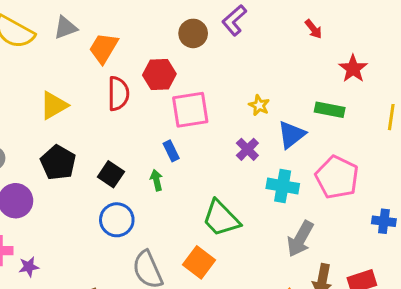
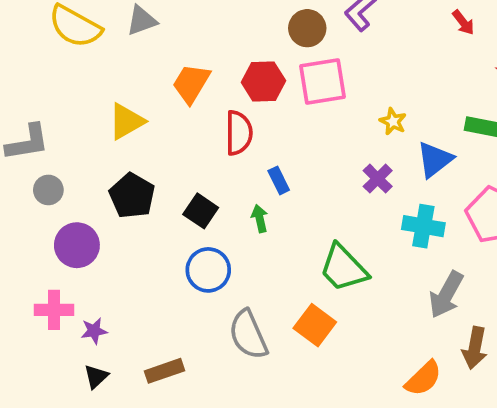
orange trapezoid: (104, 48) -> (191, 83), moved
red semicircle: (118, 94) -> (239, 133), moved
pink square: (190, 110) -> (322, 81), moved

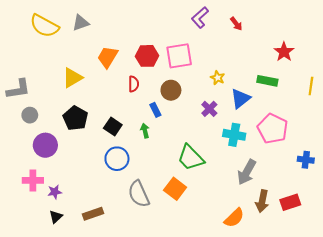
red arrow: (463, 22) -> (236, 24), moved
brown circle: (307, 28) -> (171, 90), moved
red semicircle: (239, 133) -> (134, 84), size x0.7

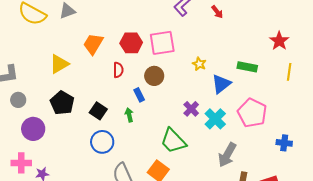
red star: (284, 52) -> (279, 41), moved
purple cross: (209, 109) -> (191, 109), moved
cyan cross: (234, 135) -> (215, 119), turned 35

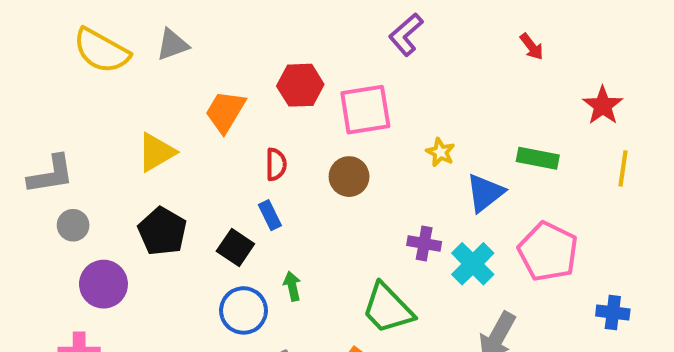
red arrow: (217, 12) -> (532, 47), moved
red hexagon: (131, 43) -> (300, 85), moved
blue rectangle: (139, 95) -> (270, 215), moved
purple cross: (191, 109) -> (424, 244), turned -35
green arrow: (129, 115) -> (292, 286), moved

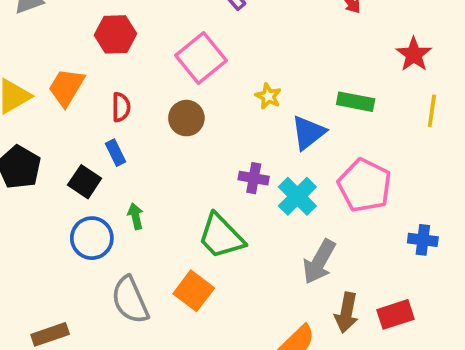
red hexagon: (300, 85) -> (115, 34), moved
pink square: (365, 110) -> (201, 58), turned -30
orange trapezoid: (225, 112) -> (66, 87), moved

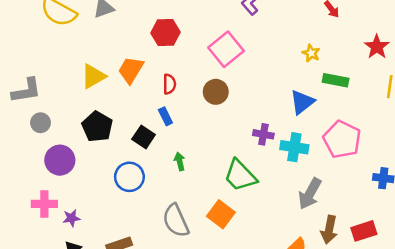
yellow star: (268, 96) -> (311, 53), moved
cyan cross: (297, 196) -> (294, 147), turned -36
blue circle: (92, 238) -> (129, 177), moved

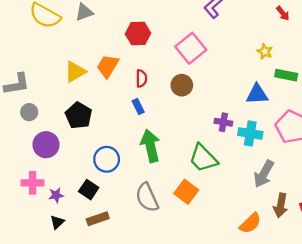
blue triangle: (302, 102) -> (257, 94), turned 35
black square: (144, 137) -> (89, 190), moved
green arrow: (180, 161) -> (150, 146), size x2.0

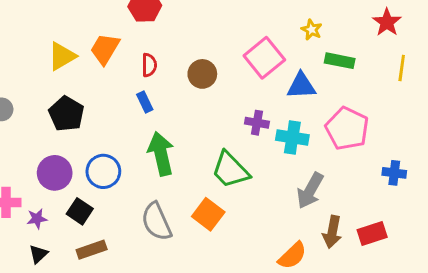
pink square: (191, 48) -> (264, 58), moved
purple circle: (46, 145) -> (55, 173), moved

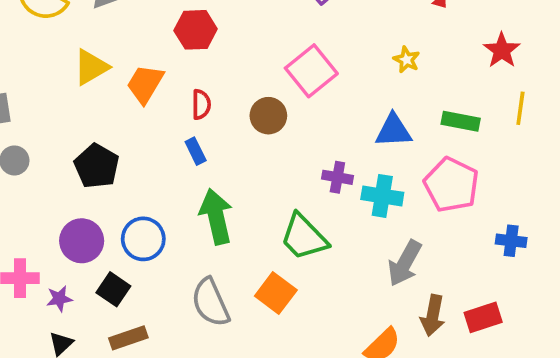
yellow triangle: (62, 56) -> (91, 67), moved
pink square: (264, 58) -> (311, 71), moved
green rectangle: (340, 61) -> (461, 121), moved

